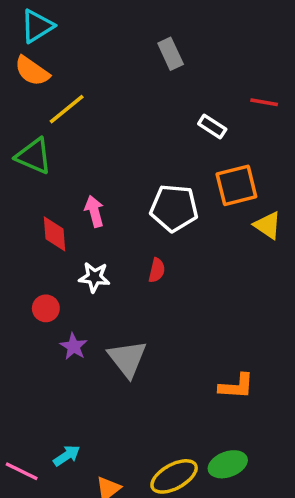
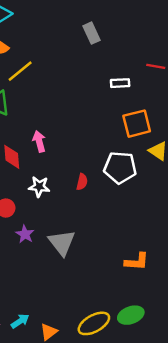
white rectangle: (212, 126) -> (120, 83), turned -36
white pentagon: (174, 208) -> (120, 168), moved
cyan arrow: (67, 456) -> (20, 321), moved

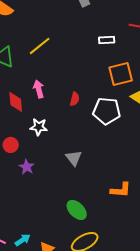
yellow line: (20, 71) -> (40, 46), moved
red semicircle: (82, 182) -> (75, 99), moved
gray triangle: (62, 243) -> (74, 158), moved, size x0.7
green ellipse: (131, 315) -> (77, 210), moved, turned 65

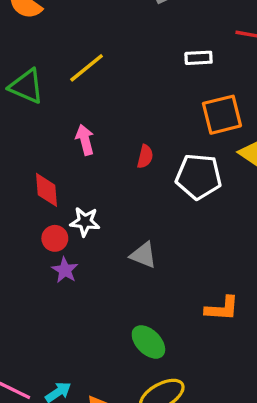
red diamond: (16, 102) -> (46, 190), moved
white star: (39, 127) -> (85, 222), moved
red circle: (11, 145) -> (55, 238), moved
gray triangle: (74, 158) -> (143, 255), turned -30

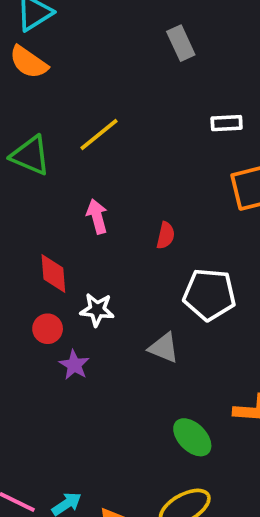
white pentagon: (199, 177) -> (209, 294), moved
red circle: (55, 238) -> (48, 329), moved
green ellipse: (148, 342) -> (192, 437), moved

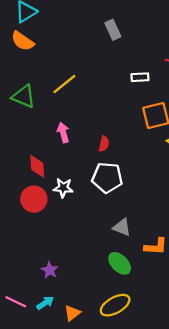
white pentagon: (209, 294) -> (107, 178), moved
red circle: (48, 329) -> (34, 199), size x1.5
gray triangle: (164, 348) -> (122, 227), moved
purple star: (74, 365) -> (50, 270), moved

